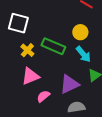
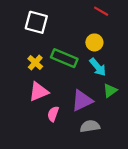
white square: (18, 23) -> (36, 22), moved
pink semicircle: (43, 96) -> (53, 114), turned -32

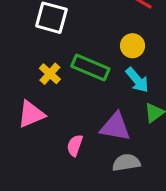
pink triangle: (39, 92) -> (31, 114), moved
purple triangle: (82, 101) -> (115, 127), turned 35

